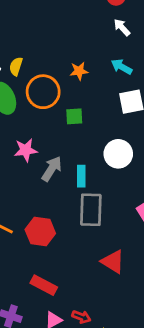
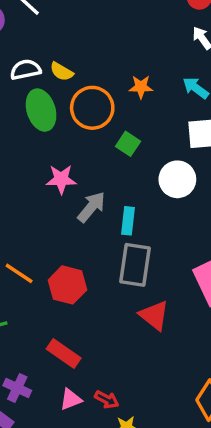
yellow semicircle: (16, 66) -> (62, 72), turned -84
green square: (74, 116) -> (128, 144), turned 30
white circle: (118, 154) -> (177, 179), moved
red triangle: (113, 262) -> (154, 315), moved

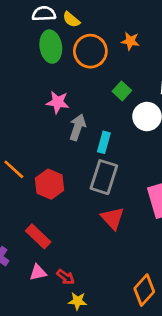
green square: (128, 144) -> (122, 91), moved
gray arrow: (91, 207) -> (78, 127), turned -30

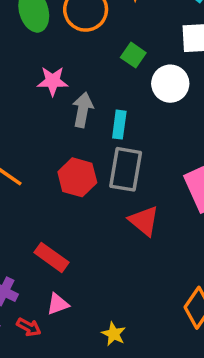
red hexagon: (50, 184) -> (77, 177), moved
red arrow: (66, 277) -> (29, 327), moved
yellow star: (77, 301) -> (114, 334), turned 30

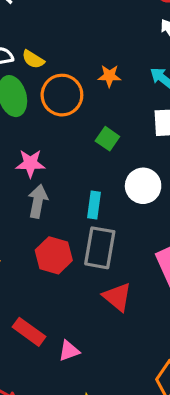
white circle: (170, 84) -> (143, 186), moved
gray arrow: (83, 110) -> (38, 201), moved
pink triangle: (58, 304) -> (69, 351), moved

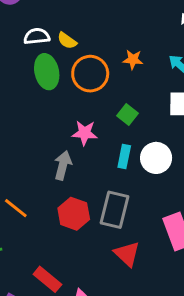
pink star: (30, 163) -> (85, 133), moved
cyan rectangle: (94, 205) -> (124, 156), moved

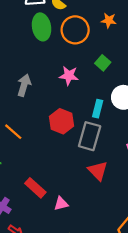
cyan rectangle: (124, 156) -> (98, 109), moved
gray arrow: (63, 165) -> (24, 85), moved
red hexagon: (74, 214) -> (61, 121), moved

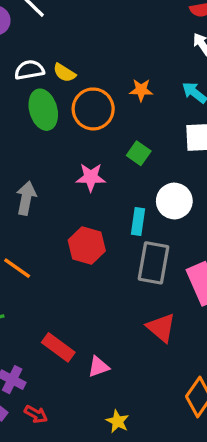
gray rectangle: (90, 136) -> (154, 263), moved
red triangle: (98, 171) -> (161, 328), moved

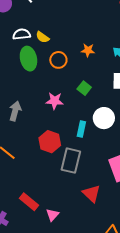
orange circle: (93, 109) -> (58, 60), size x0.7
gray rectangle: (154, 263) -> (71, 161), moved
pink triangle: (98, 367) -> (52, 215), turned -32

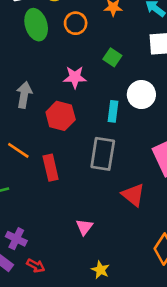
red hexagon: (50, 142) -> (61, 116), moved
red rectangle: (29, 202) -> (51, 168), moved, turned 42

